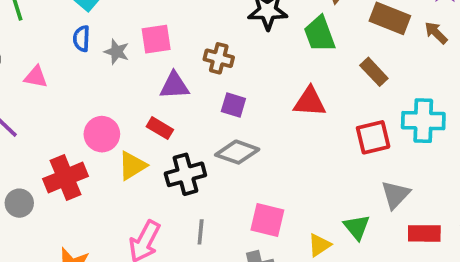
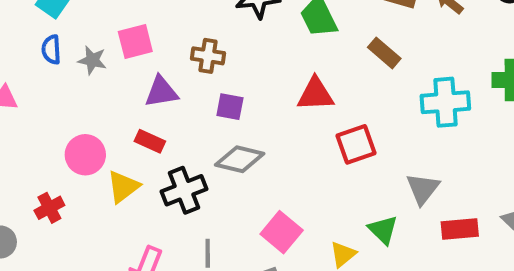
red square: (373, 137) -> (356, 144), moved
red cross: (65, 177) -> (49, 208), size x0.6
pink square: (267, 220) -> (282, 232), turned 32

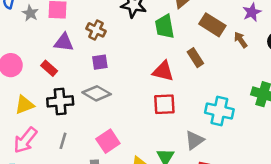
red triangle: (315, 94) -> (163, 71), moved
cyan cross: (445, 102) -> (219, 111), moved
purple square: (230, 107) -> (100, 62), turned -35
yellow triangle: (123, 187) -> (24, 105), moved

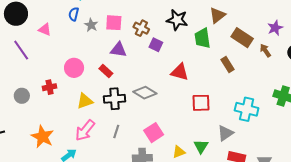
brown cross: (96, 30) -> (141, 28), moved
purple square: (100, 62) -> (156, 45), moved, turned 32
red triangle: (163, 71) -> (180, 72), moved

